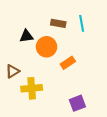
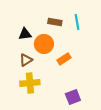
brown triangle: (12, 71) -> (26, 60), moved

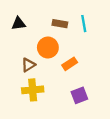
black triangle: (25, 34) -> (18, 24), moved
purple square: (73, 97) -> (79, 95), moved

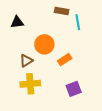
brown rectangle: (60, 24) -> (62, 11), moved

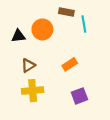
black triangle: (17, 22) -> (18, 36), moved
orange circle: (44, 44) -> (42, 29), moved

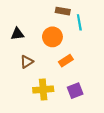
orange circle: (42, 29) -> (52, 37), moved
yellow cross: (33, 91) -> (43, 90), moved

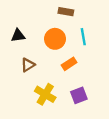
cyan line: (79, 22) -> (83, 37), moved
yellow cross: (43, 90) -> (45, 94), turned 36

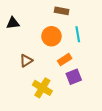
black triangle: (18, 36) -> (13, 23), moved
purple square: (79, 95) -> (74, 77), moved

